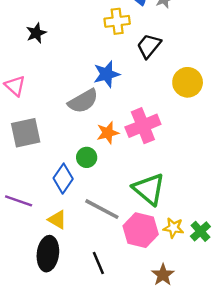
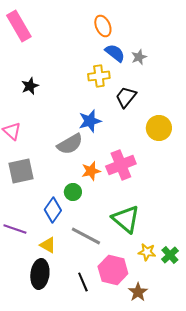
pink hexagon: (141, 230) -> (113, 270), moved

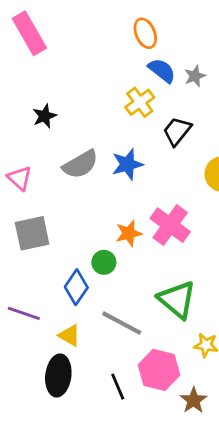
yellow cross: (99, 76) -> (140, 102), turned -30
gray semicircle: (70, 144) -> (80, 164), moved
pink cross: (121, 165) -> (170, 225), turned -32

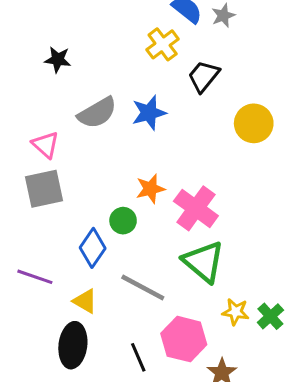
black star: (45, 116) -> (58, 60), turned 30
pink triangle: (20, 178) -> (46, 145), moved
pink cross: (170, 225) -> (196, 208), moved

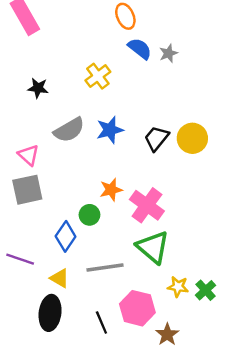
yellow cross: (163, 44) -> (98, 76), moved
black trapezoid: (204, 76) -> (156, 138), moved
gray line: (143, 287) -> (105, 267), turned -36

